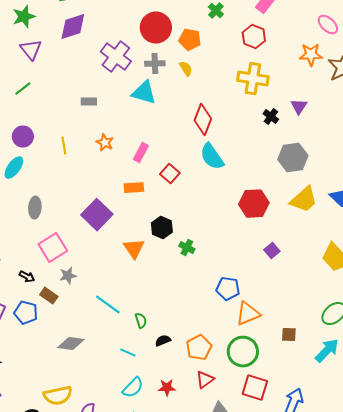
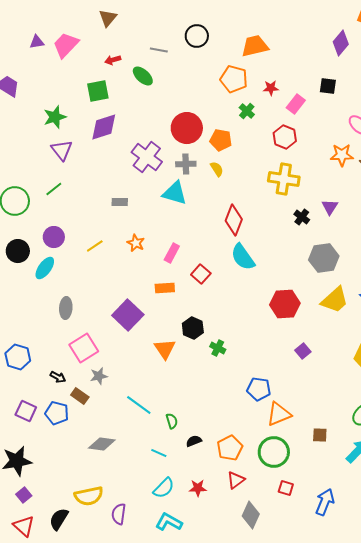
yellow line: (64, 146) -> (95, 246), turned 66
red square: (255, 388) -> (286, 488), size x0.6

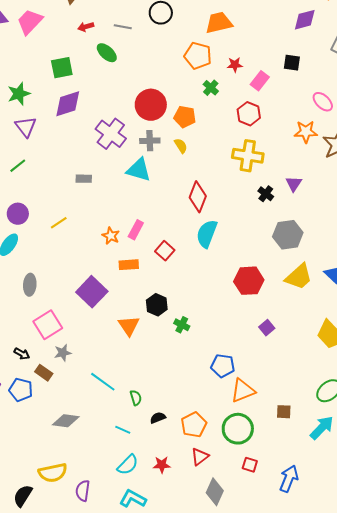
purple diamond: (341, 43) -> (305, 20), turned 35
red arrow: (113, 60) -> (86, 27), moved
orange star: (136, 243) -> (111, 236), moved
cyan semicircle: (243, 257) -> (207, 234), turned 56

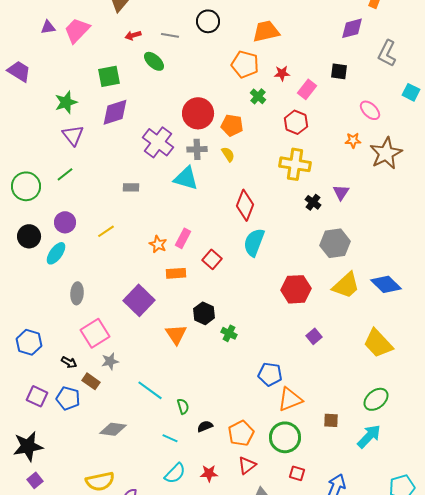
orange star: (306, 132) -> (353, 140), size x0.7

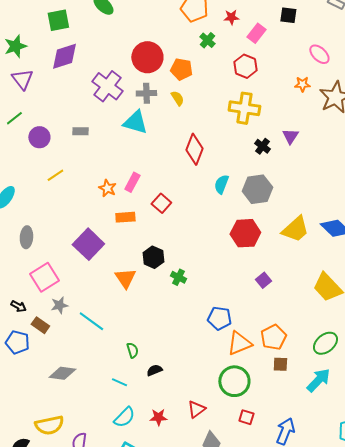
purple circle: (65, 222) -> (39, 137), moved
cyan semicircle: (254, 242) -> (221, 184), moved, size x0.7
gray hexagon: (335, 243) -> (257, 189), moved
cyan line: (150, 390) -> (91, 321), moved
orange pentagon: (241, 433) -> (273, 337), moved

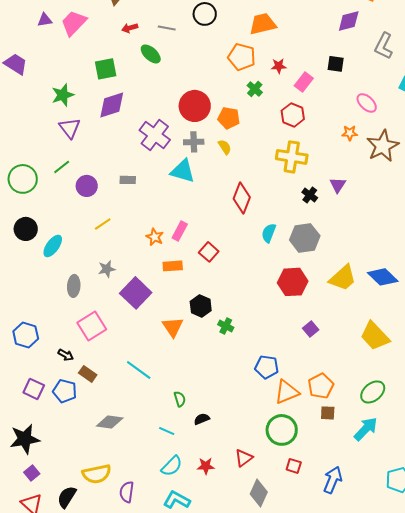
gray star: (59, 305) -> (107, 269), moved

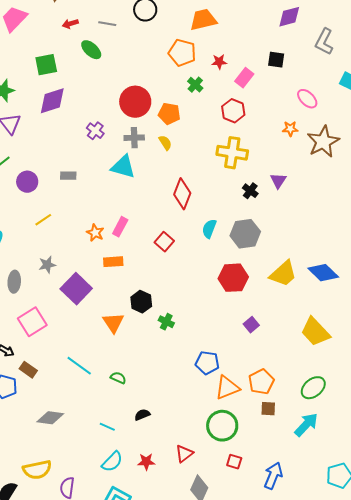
purple cross: (155, 135) -> (95, 131), size x0.6
red square: (209, 252) -> (164, 242), moved
green semicircle: (180, 399) -> (118, 378), moved, turned -49

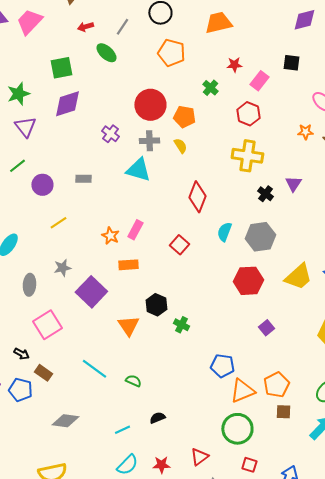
gray line: (107, 24) -> (122, 27), turned -66
orange pentagon: (182, 53) -> (171, 53), moved
cyan line: (107, 427) -> (122, 430), turned -49

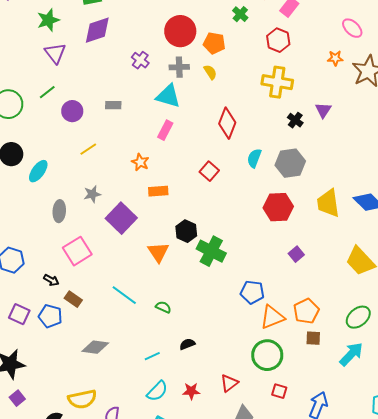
pink rectangle: (135, 230) -> (165, 130), moved
yellow trapezoid: (298, 277) -> (328, 203), turned 124
green cross: (181, 325) -> (211, 251), size x1.8

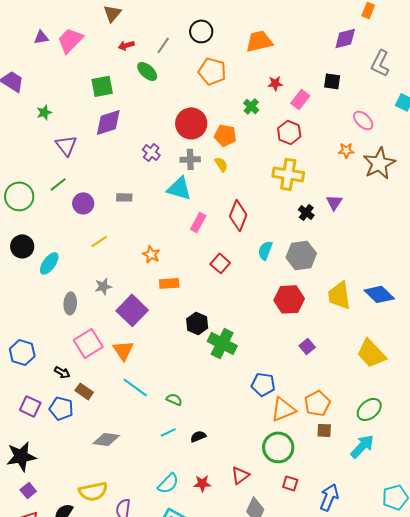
green star: (48, 20) -> (44, 112), moved, size x0.7
pink rectangle: (165, 130) -> (198, 222), moved
orange triangle: (158, 252) -> (123, 350), moved
cyan line: (152, 356) -> (168, 432), moved

